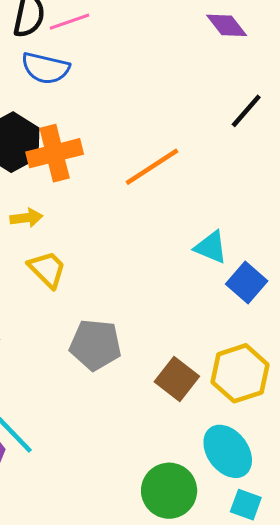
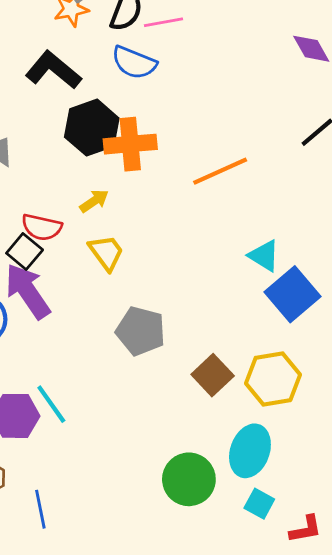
yellow arrow: (26, 218) -> (94, 201), turned -36
blue square: (247, 282) -> (293, 294), size x1.4
cyan ellipse: (228, 451) -> (250, 451), turned 48

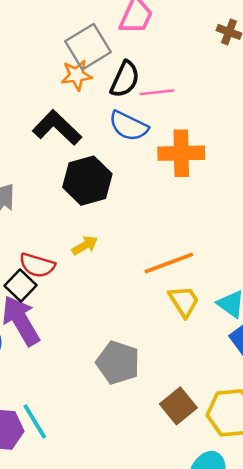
orange cross: (130, 144) -> (181, 153), moved
orange line: (220, 171) -> (169, 263), moved
yellow trapezoid: (106, 253) -> (184, 301), moved

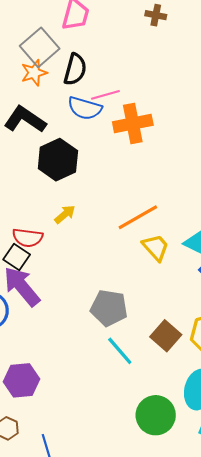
pink line: (157, 92) -> (105, 95), moved
cyan line: (35, 421) -> (120, 351), moved

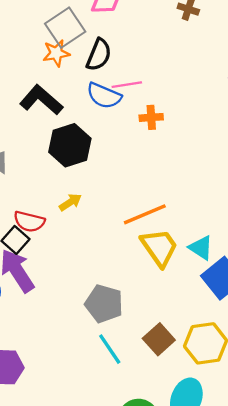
orange cross: (133, 124) -> (151, 117), size x0.6
yellow trapezoid: (156, 247) -> (159, 247), size x1.4

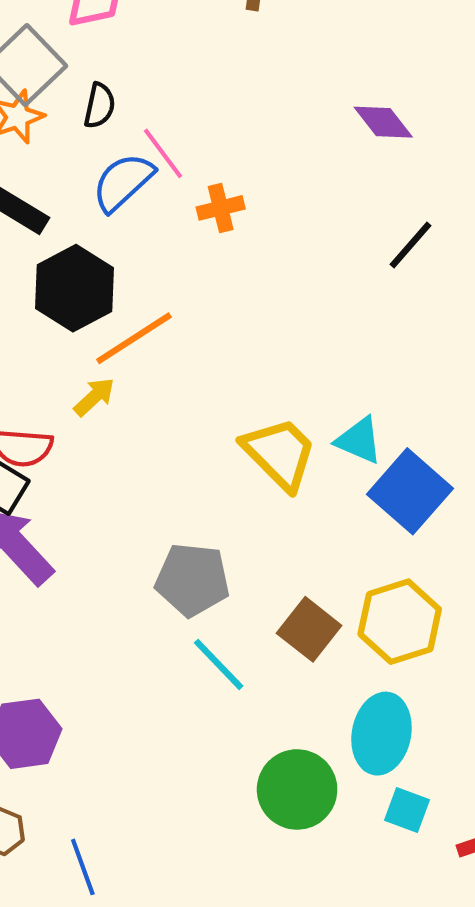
black semicircle: (99, 55) -> (100, 106), size x0.7
pink line: (127, 85) -> (163, 153), turned 72
blue semicircle: (104, 96) -> (123, 182), turned 124
orange line: (145, 214) -> (134, 338), moved

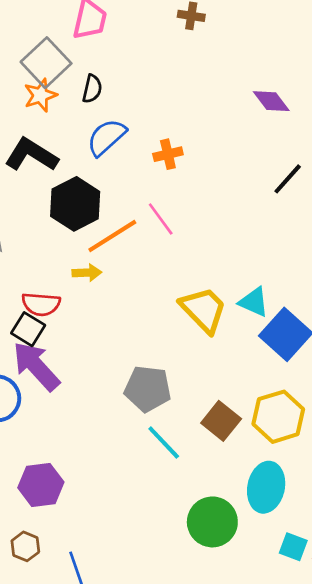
pink line: (163, 153) -> (161, 219), moved
yellow arrow: (94, 397) -> (87, 273), turned 40
cyan square: (407, 810) -> (293, 547), moved

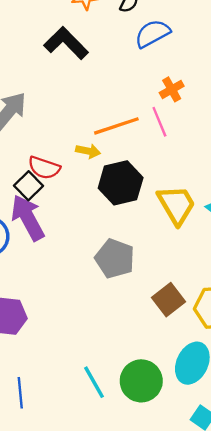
blue semicircle: (106, 137) -> (152, 34), moved
orange cross: (168, 154) -> (172, 89), moved, turned -30
black hexagon: (75, 204) -> (121, 183), moved
cyan line: (164, 442) -> (94, 382), moved

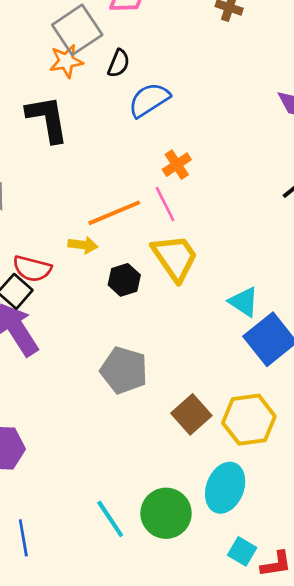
black L-shape: (66, 43) -> (47, 119), turned 39
black hexagon: (121, 183) -> (124, 280), size x0.6
yellow trapezoid: (176, 205) -> (175, 258), moved

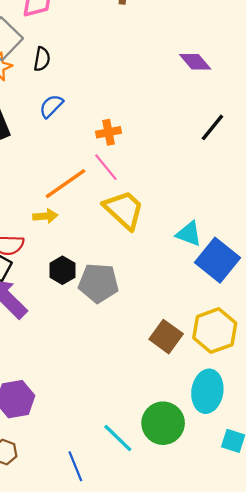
blue semicircle: (149, 100) -> (51, 106), moved, size x0.7
orange cross: (177, 165) -> (108, 132), turned 35
black hexagon: (124, 280) -> (62, 270), moved
gray pentagon: (124, 370) -> (99, 283), moved
blue line: (23, 538) -> (75, 466), moved

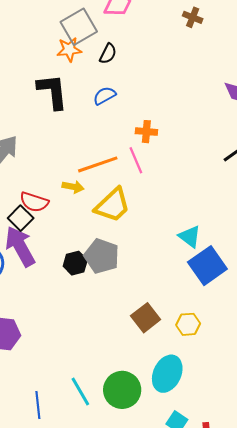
yellow trapezoid: (124, 210) -> (113, 205), moved, turned 78
black hexagon: (62, 270) -> (75, 263), moved
yellow hexagon: (215, 331) -> (188, 324), size x0.6

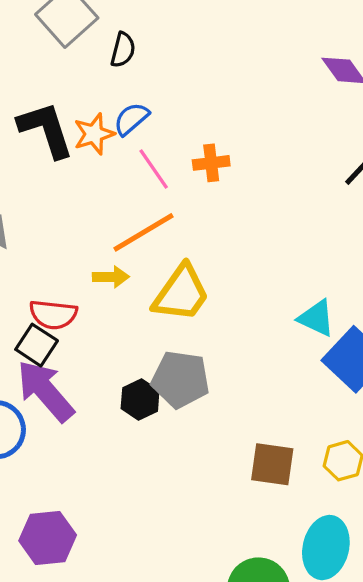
orange star: (69, 50) -> (94, 134), moved
pink line: (136, 160) -> (154, 169), moved
brown square: (146, 318) -> (272, 464), turned -32

